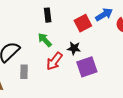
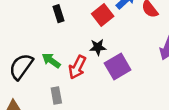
green arrow: (45, 40) -> (51, 61), moved
gray rectangle: (24, 72) -> (56, 96), moved

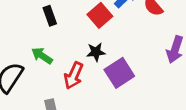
green arrow: (51, 61) -> (42, 56), moved

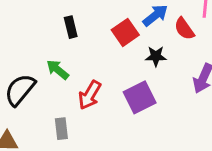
black star: (96, 52) -> (156, 56), moved

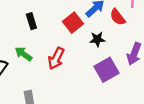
red arrow: (90, 95) -> (56, 58), moved
purple square: (140, 97) -> (106, 70), moved

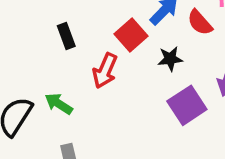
green arrow: (24, 54) -> (59, 104), moved
red arrow: (56, 58) -> (105, 71), moved

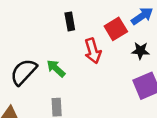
red arrow: (105, 71) -> (93, 51), turned -50

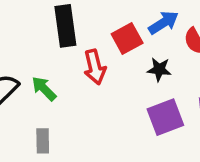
black rectangle: (70, 21) -> (65, 26), size x1.6

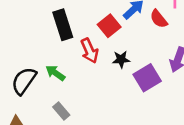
black star: (159, 69) -> (121, 59), moved
gray rectangle: (43, 141) -> (61, 111), turned -30

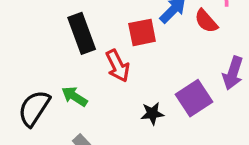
red square: (109, 26) -> (142, 32), turned 30
black star: (121, 59) -> (152, 113), moved

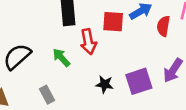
red semicircle: (206, 21) -> (163, 26), turned 36
green arrow: (75, 96) -> (61, 57), moved

